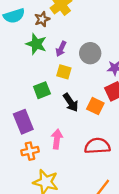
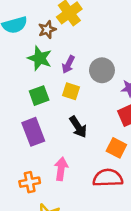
green square: (42, 90) -> (39, 96), moved
orange square: (95, 106) -> (116, 148), moved
purple rectangle: (23, 122) -> (33, 132), moved

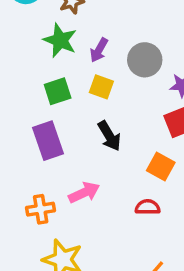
pink arrow: (61, 169) -> (84, 193), turned 55
red semicircle: (108, 178) -> (148, 207), size x0.6

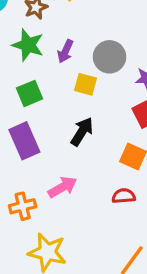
yellow square: (101, 87) -> (86, 84), moved
black arrow: (109, 136) -> (82, 132), turned -112

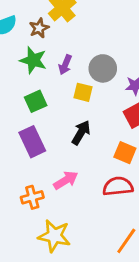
red semicircle: (124, 196) -> (118, 186), size x1.5

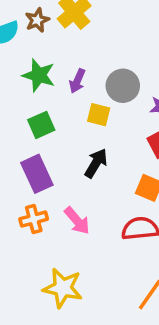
brown star: (39, 28) -> (37, 20), moved
pink arrow: (66, 180) -> (77, 221), turned 80
orange cross: (32, 197) -> (34, 219), moved

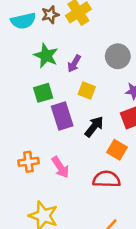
gray circle: (123, 86) -> (118, 56), moved
black arrow: (96, 163) -> (94, 127), moved
purple rectangle: (37, 174) -> (62, 116), moved

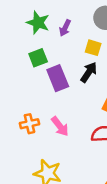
yellow square: (87, 91) -> (93, 48), moved
black arrow: (94, 127) -> (89, 72), moved

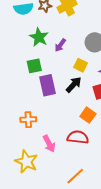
orange cross: (30, 124) -> (28, 120), moved
pink arrow: (60, 126) -> (49, 144), moved

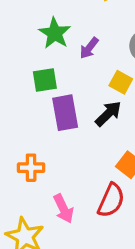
red semicircle: (78, 137) -> (111, 200), turned 105

